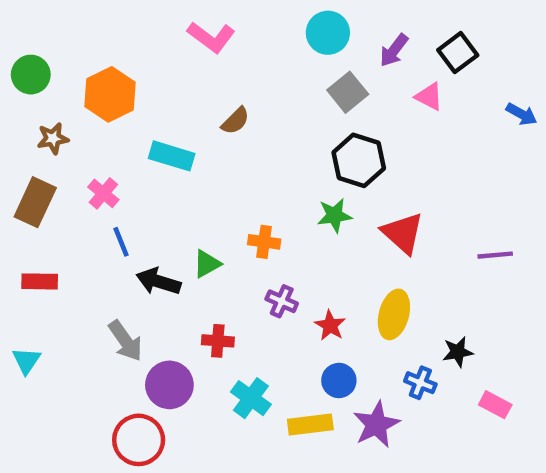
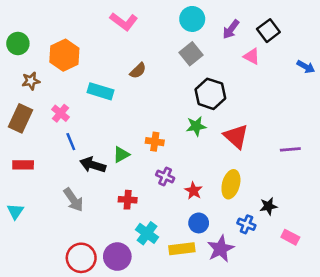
gray square: (348, 92) -> (191, 54), moved
purple circle: (169, 385) -> (117, 257), moved

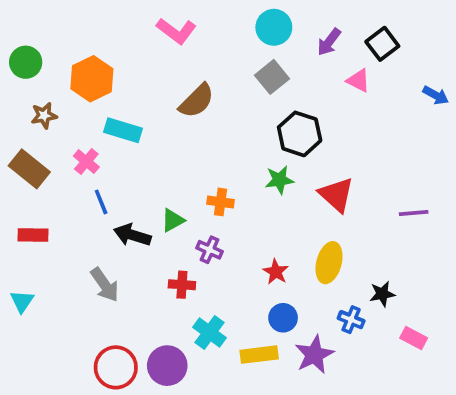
brown semicircle: (138, 71) -> (197, 101), size x1.5
cyan rectangle: (101, 91) -> (123, 130), moved
brown rectangle: (20, 118) -> (29, 169), turned -76
purple cross: (165, 176) -> (210, 250), moved

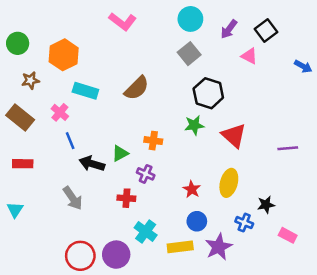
brown semicircle: (197, 101) -> (137, 88), moved

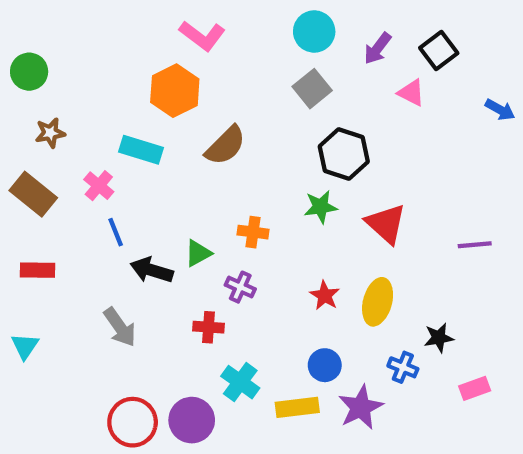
orange hexagon: (64, 55) -> (175, 91), moved
red star: (192, 189) -> (325, 295), moved
pink rectangle: (288, 235) -> (475, 388), turned -48

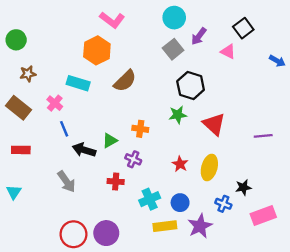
purple arrow: (378, 48) -> (199, 36), moved
cyan cross: (240, 382) -> (150, 199), moved, turned 30
pink rectangle: (475, 388) -> (263, 216), size x1.5

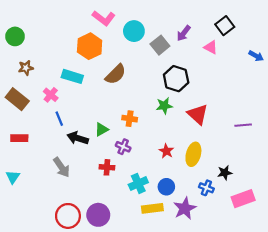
cyan circle: (174, 18) -> (134, 31), moved

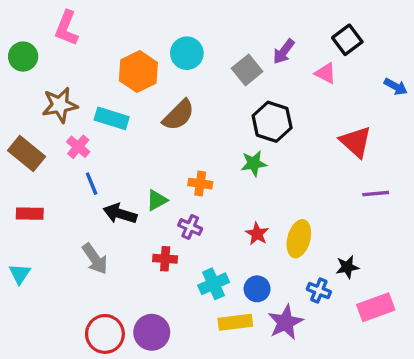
pink L-shape: (104, 18) -> (67, 28), moved, turned 75
cyan circle: (134, 31) -> (187, 53), moved
brown star: (26, 68) -> (60, 105), moved, size x1.5
red triangle: (198, 114) -> (356, 142), moved

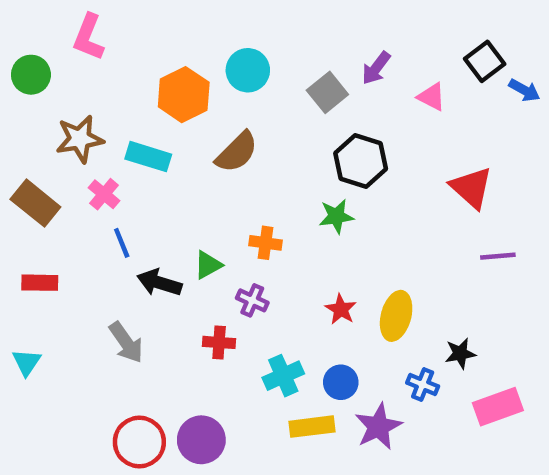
black square: (347, 40) -> (485, 61), moved
blue arrow: (396, 87) -> (524, 90), moved

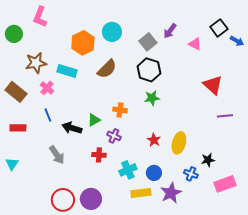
black hexagon: (361, 161) -> (149, 70), moved
blue line: (122, 243) -> (48, 115), moved

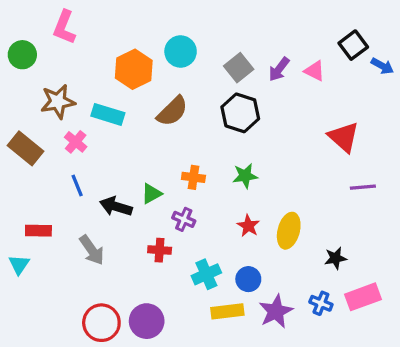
purple arrow: (170, 31) -> (279, 69), moved
green star: (152, 98) -> (245, 176), moved
red rectangle: (18, 128) -> (38, 231), moved
blue cross: (191, 174) -> (321, 303), moved

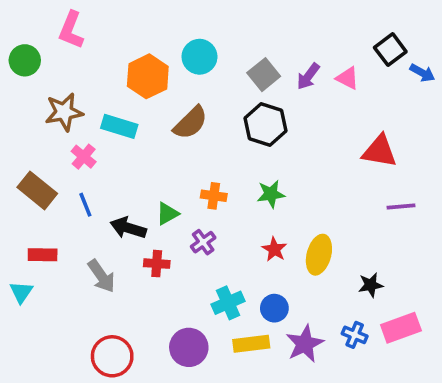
red triangle: (344, 137) -> (380, 151), turned -32
brown rectangle: (26, 148) -> (37, 190), moved
purple cross: (184, 219) -> (203, 242), turned 30
red cross: (160, 250) -> (157, 264), moved
purple circle: (147, 321) -> (189, 347), moved

